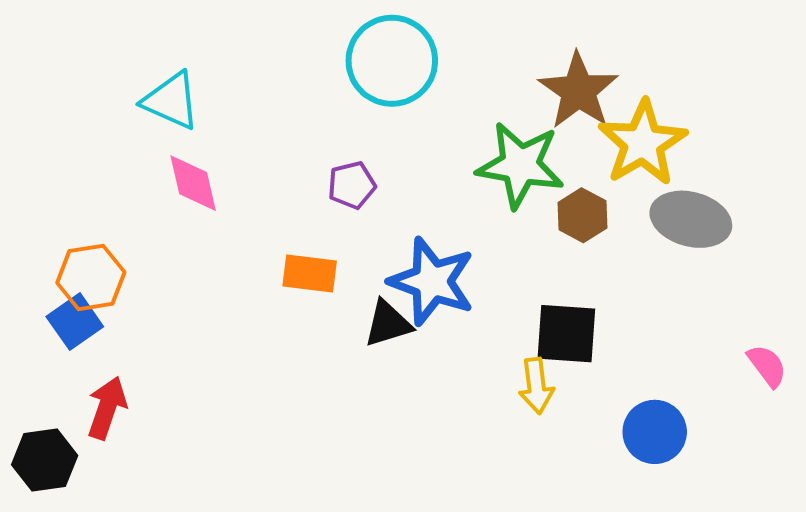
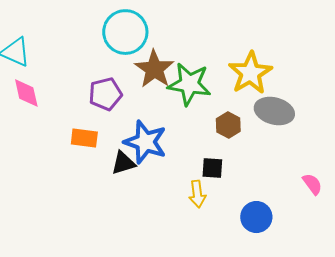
brown star: (578, 91) -> (154, 69), moved
purple pentagon: (352, 185) -> (105, 94), size x1.4
brown hexagon: (582, 215) -> (228, 125), moved
black square: (566, 334) -> (212, 168), size x0.7

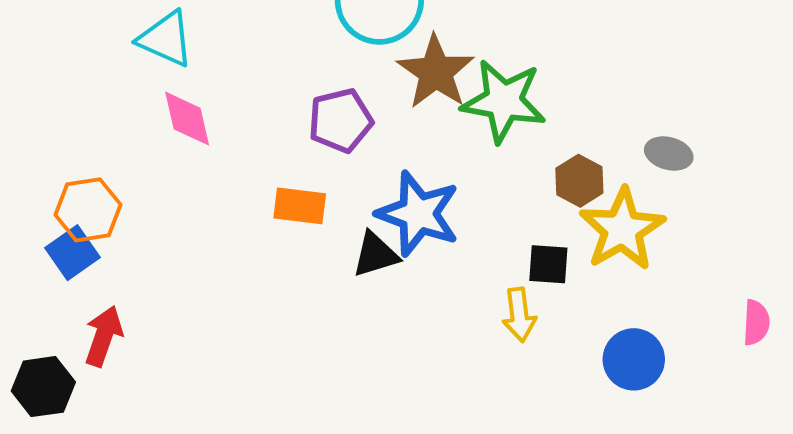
yellow star: (250, 73) -> (622, 229), moved
gray ellipse: (274, 111) -> (669, 154), size x0.6
pink semicircle: (312, 184) -> (756, 322), moved, turned 40

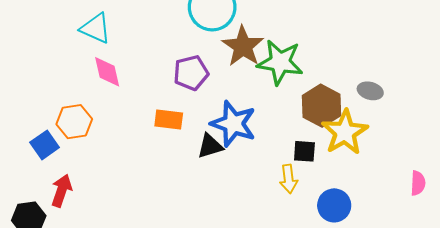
brown hexagon: (579, 181) -> (321, 106), size x1.5
orange hexagon: (88, 210) -> (74, 122), moved
blue circle: (634, 359) -> (334, 205), moved

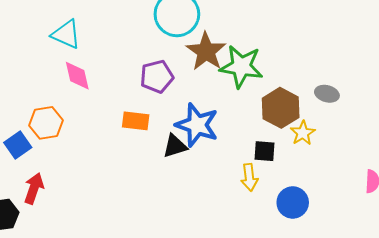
yellow star: (345, 132) -> (303, 133), size x0.6

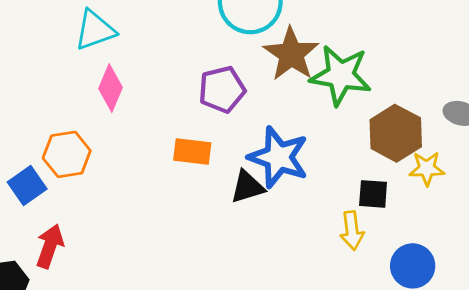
cyan triangle: (66, 34) -> (95, 30), turned -44
pink diamond: (77, 76) -> (110, 88), turned 36
yellow star: (303, 133) -> (427, 168), turned 30

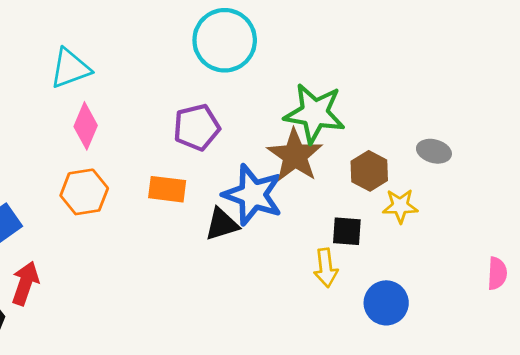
brown star: (291, 54) -> (295, 155), moved
brown hexagon: (396, 133) -> (369, 171), size x0.7
orange hexagon: (67, 154) -> (84, 192), moved

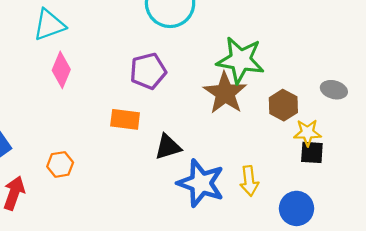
orange hexagon: (84, 192) -> (60, 164), moved, size x0.7
blue star: (253, 195) -> (201, 183), moved
black square: (347, 231) -> (312, 152), moved

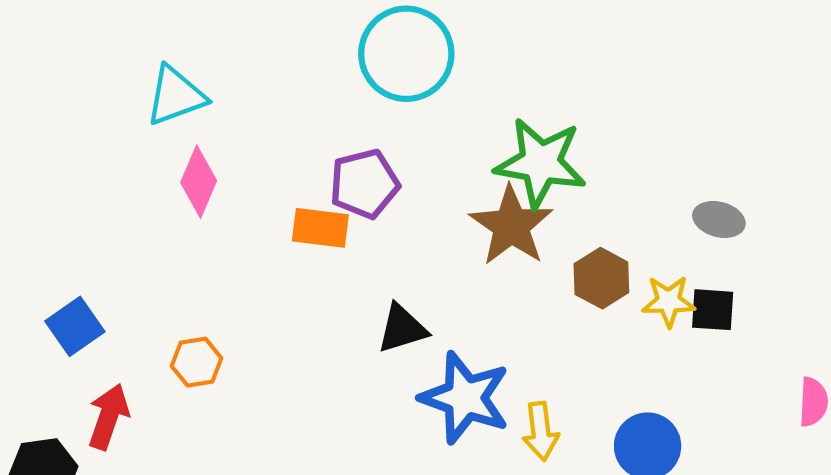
brown hexagon: (283, 105) -> (601, 278), moved
orange rectangle: (125, 119) -> (320, 228), moved
black square: (312, 152) -> (713, 310), moved
yellow arrow: (249, 181) -> (541, 431), moved

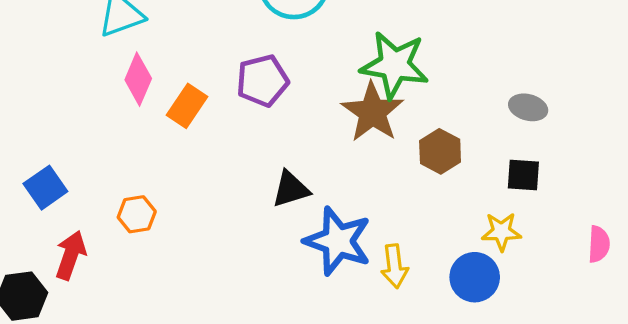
orange rectangle: (320, 228) -> (187, 106), moved, turned -63
yellow star: (669, 301) -> (501, 232), moved

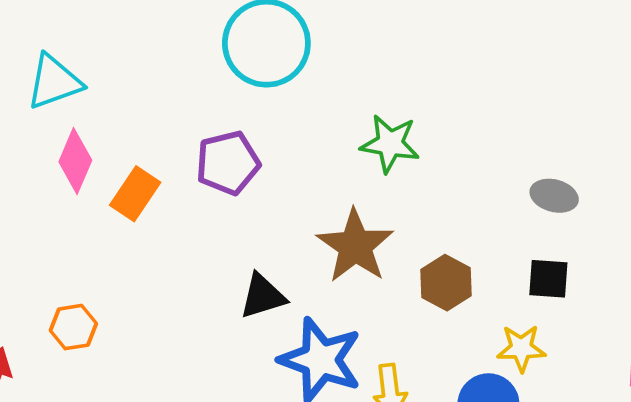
green star: (394, 65) -> (390, 144), size x0.7
brown star: (372, 112) -> (355, 246), moved
brown hexagon: (440, 151) -> (446, 283), moved

